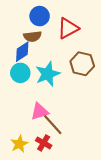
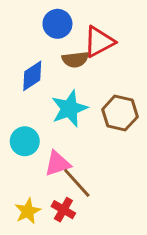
brown semicircle: (32, 36) -> (75, 59), moved
brown hexagon: (82, 64) -> (120, 113), moved
cyan circle: (20, 73) -> (25, 141), moved

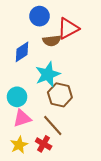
brown hexagon: (120, 113) -> (60, 95), moved
pink triangle: (57, 164) -> (22, 118), moved

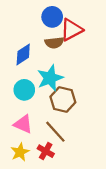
blue circle: (39, 16) -> (52, 17), moved
cyan circle: (17, 97) -> (24, 90), moved
pink triangle: (22, 118) -> (23, 124), turned 42

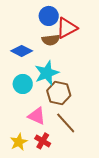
blue diamond: (23, 54) -> (22, 51), turned 60
pink triangle: (23, 124) -> (37, 116), moved
brown line: (55, 132) -> (66, 123), moved

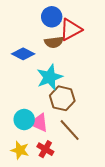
cyan circle: (23, 84) -> (24, 119), moved
yellow star: (19, 142) -> (20, 150), turned -30

